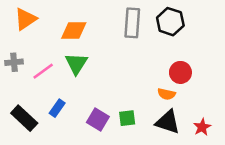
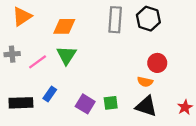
black rectangle: (24, 118) -> (21, 103), turned -45
red star: (202, 127) -> (185, 107), moved

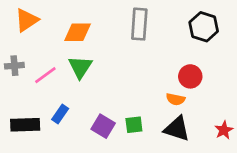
black hexagon: (148, 19) -> (204, 27), moved

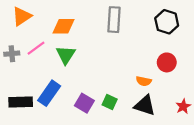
pink line: (45, 75) -> (36, 48), moved
red circle: (190, 76) -> (167, 62), moved
blue rectangle: (60, 114) -> (49, 93), size x1.6
green square: (134, 125) -> (110, 102), turned 32

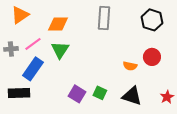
orange semicircle: (144, 81) -> (130, 66), moved
blue rectangle: (49, 93) -> (33, 69), moved

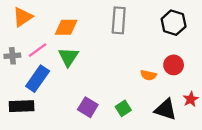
green square: (100, 93) -> (123, 108), moved, turned 32
black triangle: (132, 96) -> (166, 110), moved
red star: (167, 97) -> (191, 99), moved

